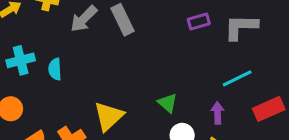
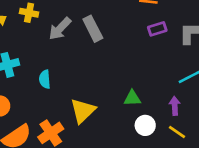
cyan semicircle: (55, 69) -> (45, 79), moved
green triangle: (168, 103) -> (132, 98), turned -42

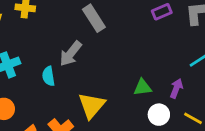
gray arrow: (60, 29) -> (71, 54), moved
purple arrow: (175, 106) -> (176, 88), moved, turned 30

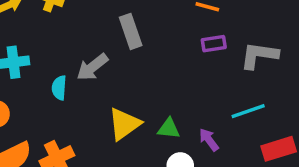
purple arrow: (176, 88) -> (209, 140), turned -72
yellow triangle: (92, 105) -> (124, 124), moved

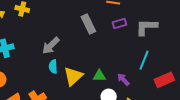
gray rectangle: (131, 31) -> (88, 24), moved
cyan semicircle: (59, 88) -> (53, 67), moved
cyan line: (248, 111) -> (144, 60), turned -42

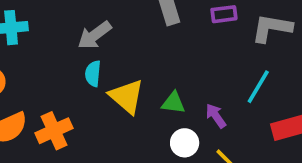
yellow triangle: (73, 76) -> (127, 96), turned -45

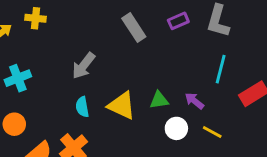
gray L-shape: (272, 28) -> (218, 21), turned -68
cyan semicircle: (93, 74) -> (82, 107), moved

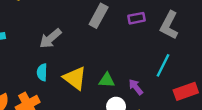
gray rectangle: (134, 27) -> (99, 16), turned 50

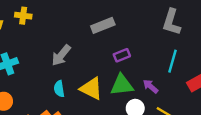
gray rectangle: (99, 16) -> (103, 25), turned 50
purple rectangle: (136, 18) -> (122, 55), moved
green triangle: (107, 80) -> (122, 85), size x1.5

